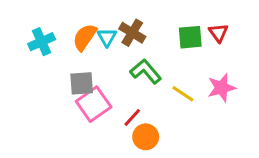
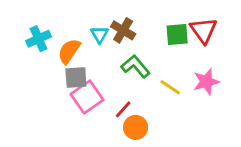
red triangle: (219, 33) -> (203, 30), size x1.5
orange semicircle: (85, 37) -> (69, 51), moved

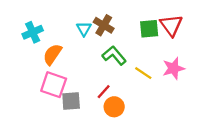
orange semicircle: (69, 51) -> (52, 54), moved
gray square: (76, 77) -> (71, 101), moved
pink square: (87, 97) -> (54, 85), moved, turned -36

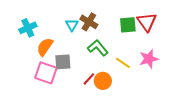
gray square: (71, 101) -> (63, 62), moved
orange circle: (114, 107) -> (103, 81), moved

